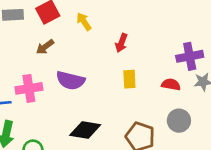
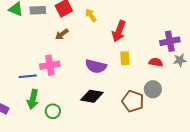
red arrow: (121, 43) -> (119, 31), size x1.5
purple semicircle: (70, 80) -> (96, 66), moved
gray circle: (179, 121) -> (153, 89), moved

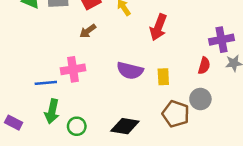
yellow rectangle: (125, 58) -> (163, 77), moved
red semicircle: (156, 62) -> (204, 66), turned 96
black diamond: (92, 96) -> (125, 126), moved

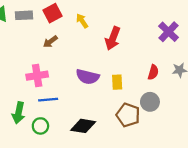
purple cross: (221, 40) -> (169, 32), moved, turned -35
blue line: (46, 83) -> (48, 100), moved

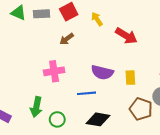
red arrow: (113, 38) -> (126, 36), turned -80
blue line: (48, 100) -> (87, 93), moved

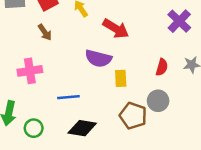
brown arrow: (67, 39) -> (45, 32), turned -88
purple semicircle: (102, 72) -> (98, 58), moved

